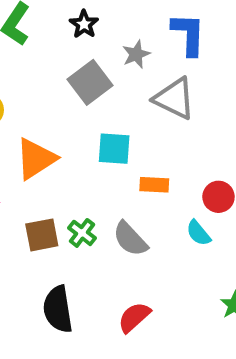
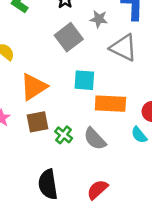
gray star: (136, 54) -> (99, 19), turned 30
orange rectangle: (154, 185) -> (110, 104), size x1.6
brown square: (42, 235) -> (38, 122), moved

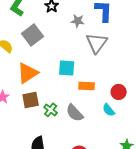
gray square: (69, 37) -> (33, 35), moved
gray triangle: (123, 48) -> (97, 43), turned 40
orange rectangle: (110, 104) -> (87, 86), size x0.7

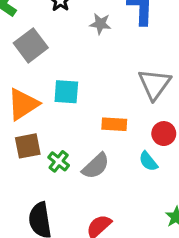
gray triangle: (97, 43) -> (154, 84), moved
cyan square: (67, 68) -> (66, 92), moved
gray semicircle: (75, 113) -> (96, 166), turned -90

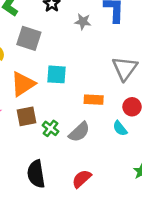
gray square: (31, 45) -> (29, 38), turned -35

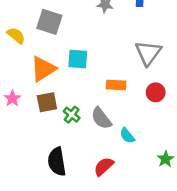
cyan semicircle: (120, 128) -> (127, 136), moved
gray semicircle: (79, 132) -> (101, 118), turned 95

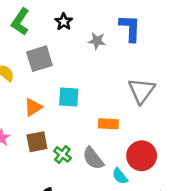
gray square: (49, 22) -> (39, 59), turned -35
orange triangle: (43, 69) -> (33, 107), size x0.7
red circle: (156, 92) -> (142, 156), moved, size x1.5

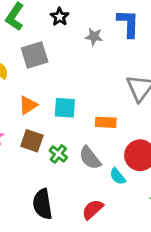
cyan square: (69, 97) -> (65, 108), moved
brown square: (37, 142) -> (32, 141), turned 30

